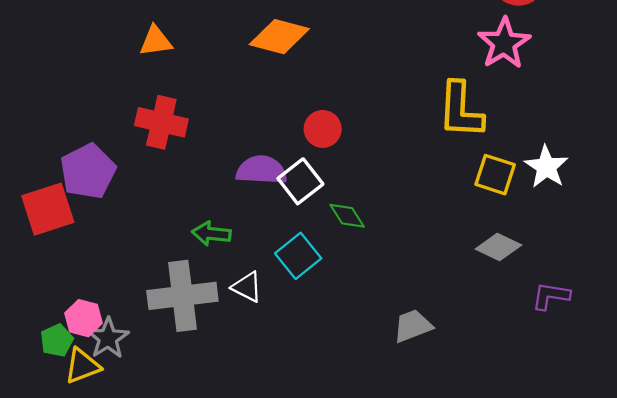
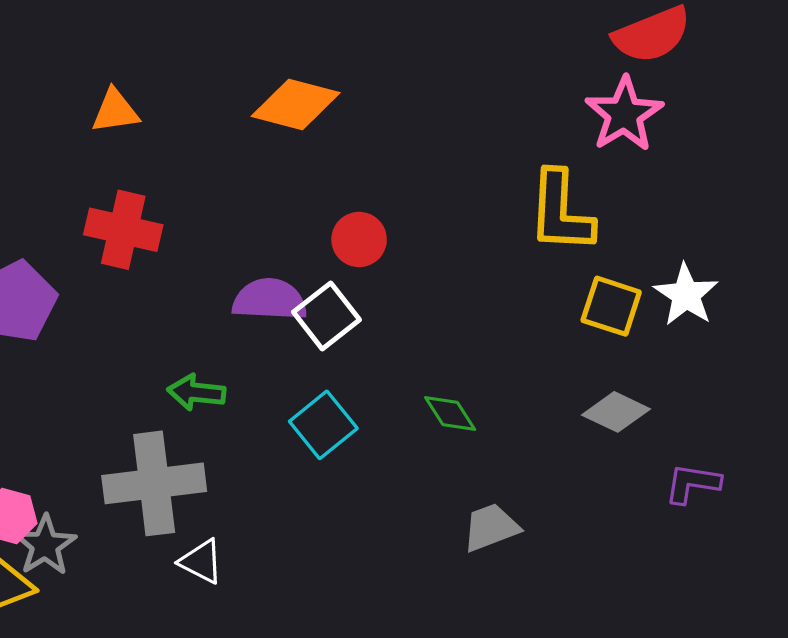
green diamond: (347, 216) -> (450, 414), moved
white triangle: (247, 287) -> (201, 562), moved

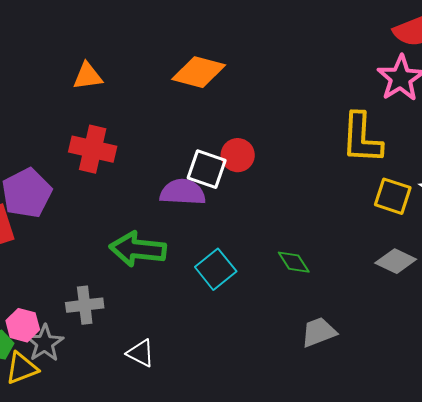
white square: (327, 316) -> (207, 169), moved, turned -33
green arrow: (196, 392) -> (138, 249), size x1.6
gray cross: (154, 483) -> (85, 305), moved, size x0.6

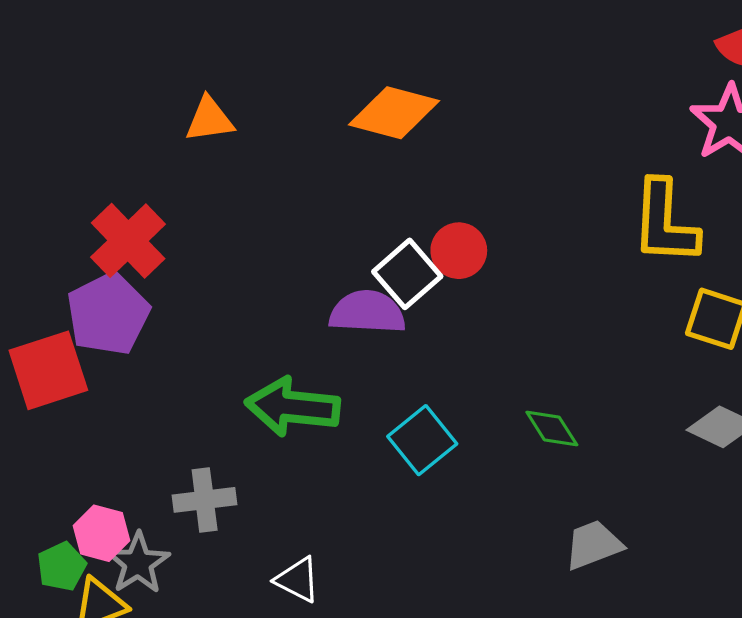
red cross: (93, 149) -> (128, 241), moved, turned 33
white square: (207, 169) -> (407, 274), turned 30

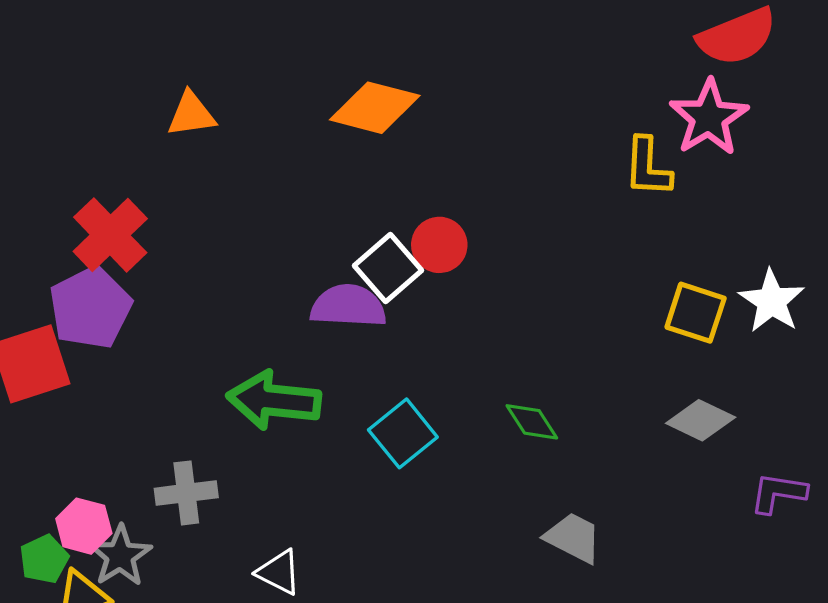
yellow L-shape: (665, 222) -> (648, 167), moved, size x0.7
gray trapezoid: (593, 545) -> (573, 538), turned 48

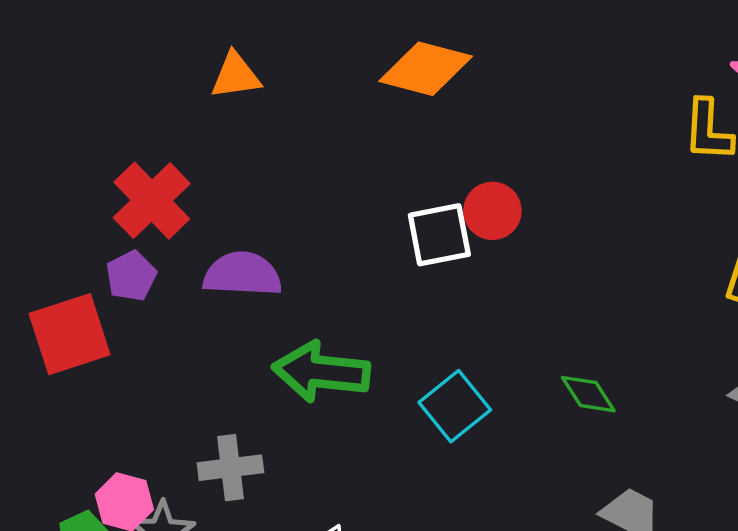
white square: (388, 268) -> (439, 235), turned 30
purple semicircle: (348, 306) -> (242, 274), moved
purple pentagon: (90, 308) -> (131, 276), size x0.6

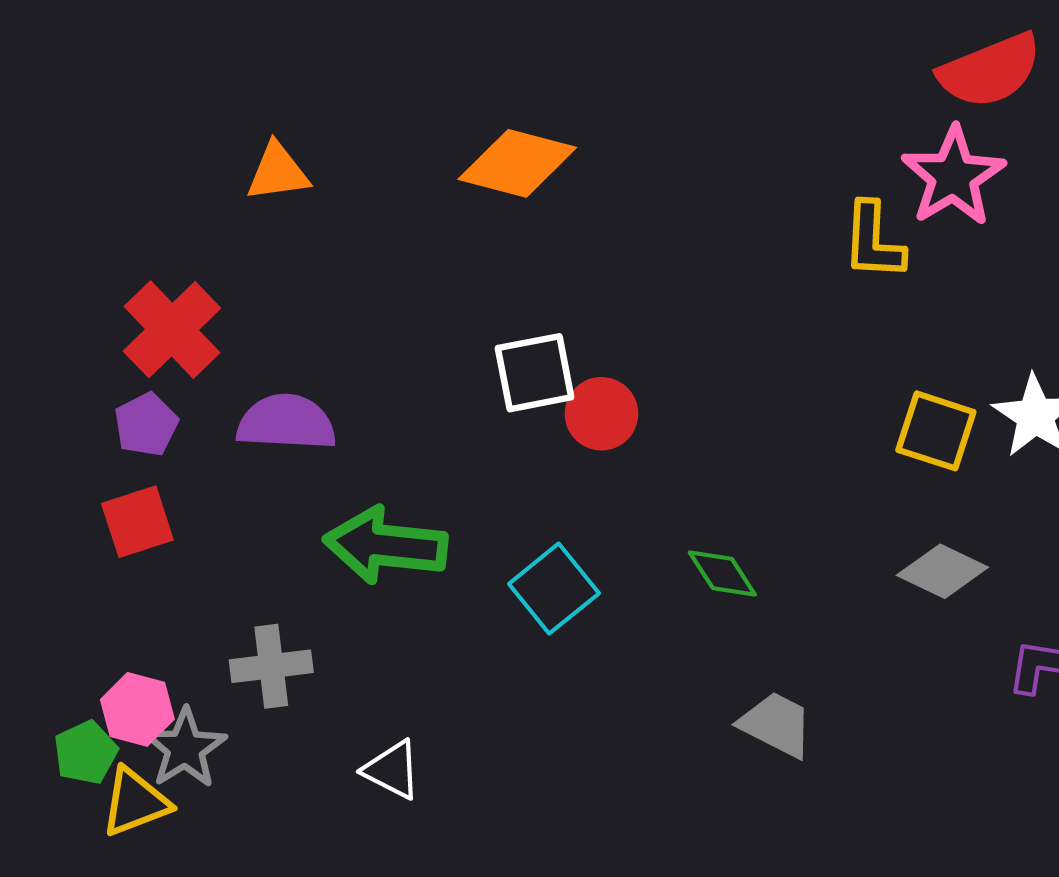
red circle: (492, 211) -> (601, 414), moved
red square: (70, 334) -> (137, 522), moved, size x0.7

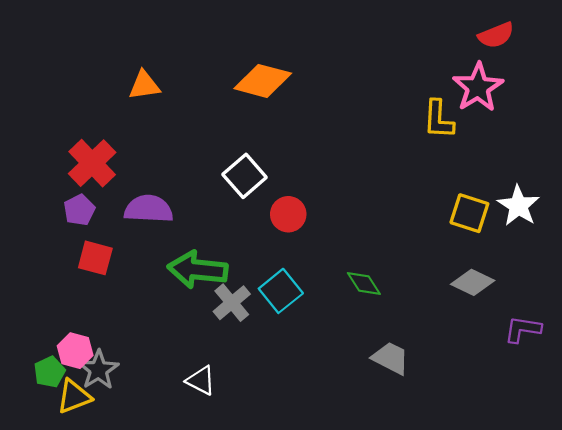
red semicircle: (990, 71) -> (496, 35), size x0.7
white square: (535, 373) -> (245, 176), moved, turned -30
red circle: (601, 414) -> (288, 214), moved
red square: (137, 522) -> (95, 258), moved, turned 33
gray cross: (271, 666) -> (232, 303), moved, turned -33

